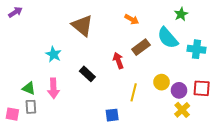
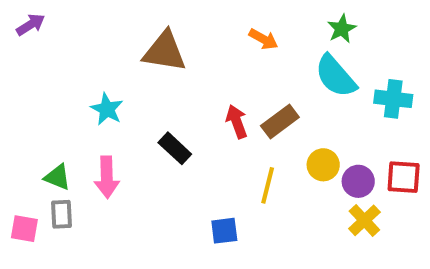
green star: (181, 14) -> (342, 29), moved
brown triangle: (82, 26) -> (165, 51), turned -30
brown rectangle: (141, 47) -> (280, 122), moved

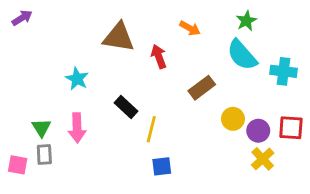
red arrow: (237, 122) -> (159, 56), moved
green triangle: (57, 177) -> (41, 128), turned 36
yellow line: (268, 185) -> (151, 129), moved

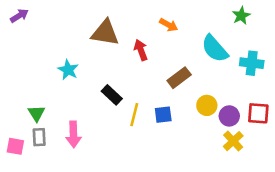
green star: (246, 21) -> (241, 16), moved
pink arrow: (77, 128) -> (73, 134), moved
blue square: (162, 166) -> (163, 115), moved

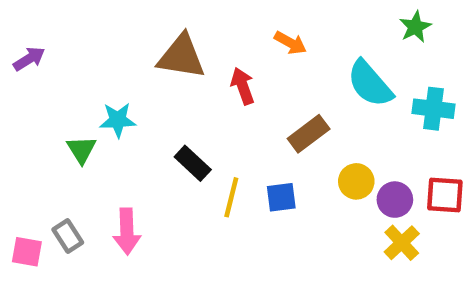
purple arrow: (19, 16) -> (29, 59), moved
cyan star: (68, 70) -> (118, 120), turned -30
green triangle: (37, 113) -> (81, 150), moved
gray rectangle: (39, 137) -> (68, 236), turned -30

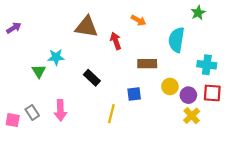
cyan semicircle: (370, 84) -> (176, 40), turned 50
cyan cross: (434, 109) -> (207, 65), moved
brown rectangle: (309, 134) -> (147, 64), turned 36
yellow line: (231, 197) -> (111, 114), moved

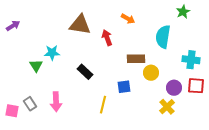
yellow circle: (170, 86) -> (151, 73), moved
yellow cross: (192, 116) -> (167, 107), moved

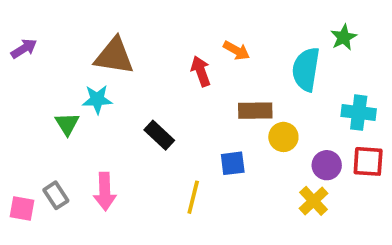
green star: (183, 12) -> (344, 37), moved
orange arrow: (128, 19) -> (236, 50), moved
brown triangle: (80, 25) -> (114, 56), moved

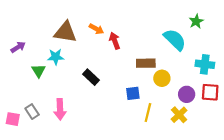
purple arrow: (24, 49) -> (18, 47), moved
orange arrow: (236, 50) -> (96, 29), moved
cyan semicircle: (306, 69) -> (175, 40), turned 125
yellow line: (193, 197) -> (148, 113), moved

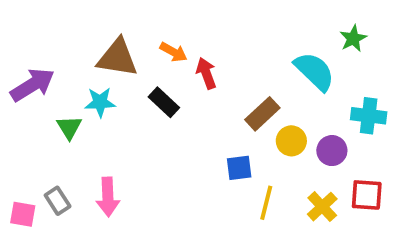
purple arrow: (18, 47) -> (32, 85), size x1.6
brown rectangle: (146, 63) -> (262, 114), turned -42
black rectangle: (91, 77) -> (164, 102), moved
red square: (210, 92) -> (367, 195), moved
purple circle: (187, 94) -> (332, 151), moved

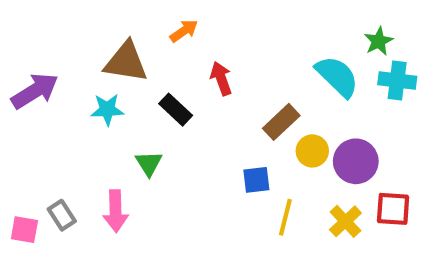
orange arrow: (173, 52) -> (184, 31), moved, turned -64
cyan cross: (369, 116) -> (397, 81), moved
green triangle: (69, 127) -> (149, 163), moved
purple circle: (332, 151) -> (356, 161), size x1.4

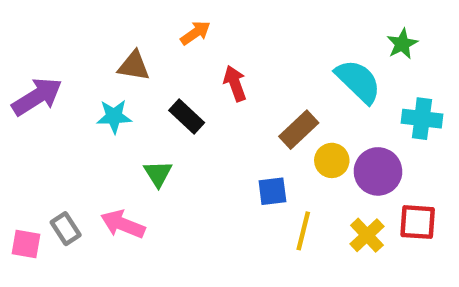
brown triangle: (126, 62) -> (134, 66), size x0.7
cyan cross: (397, 81) -> (422, 119), moved
pink arrow: (116, 211) -> (123, 224), turned 114

